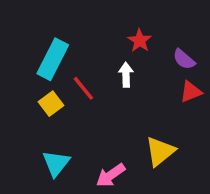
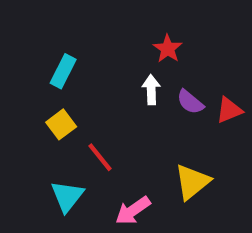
cyan rectangle: (53, 59) -> (63, 71), size x0.7
purple semicircle: (184, 59) -> (190, 102), moved
red line: (83, 88) -> (100, 157), moved

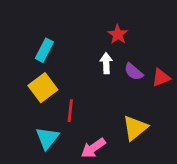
yellow square: (61, 124) -> (43, 88), size x1.4
red line: (100, 157) -> (70, 111), turned 45

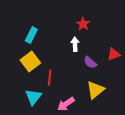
purple semicircle: (134, 72) -> (90, 62), moved

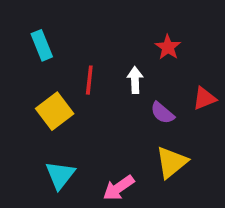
red star: (83, 24) -> (168, 47), moved
cyan rectangle: (31, 35) -> (42, 45), moved, turned -49
red line: (50, 78) -> (89, 80), moved

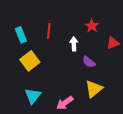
cyan rectangle: (42, 45) -> (21, 35), moved
red line: (89, 80) -> (49, 31), moved
red triangle: (204, 98) -> (113, 43), moved

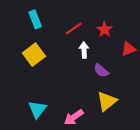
red line: (49, 31) -> (74, 28), moved, turned 49
cyan rectangle: (21, 35) -> (35, 19), moved
yellow square: (30, 61) -> (34, 55), moved

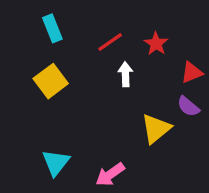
purple semicircle: (101, 71) -> (188, 107), moved
yellow triangle: (107, 101) -> (156, 129), moved

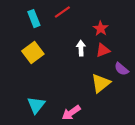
red line: (110, 42) -> (62, 12), moved
red triangle: (192, 73) -> (103, 50), moved

